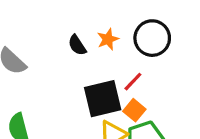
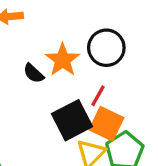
orange star: (108, 39) -> (63, 60), size x1.5
orange square: (134, 110) -> (107, 124), size x1.5

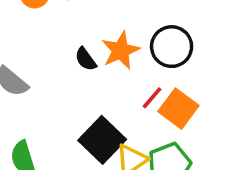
black square: (72, 120) -> (102, 140), moved, turned -30
orange square: (107, 124) -> (178, 109), moved

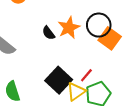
red line: (152, 98) -> (86, 75), moved
orange square: (178, 109) -> (110, 38), moved

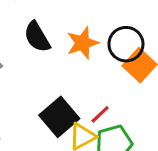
black semicircle: (48, 33) -> (37, 37), moved, size x1.5

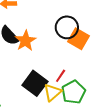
orange star: (83, 43) -> (26, 41), moved

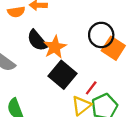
black square: (35, 83) -> (63, 75), moved

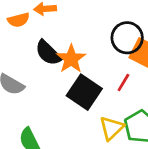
red line: (91, 88) -> (123, 83), moved

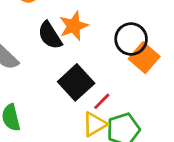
orange star: (71, 59) -> (74, 26), moved
red line: (123, 83) -> (102, 101), moved

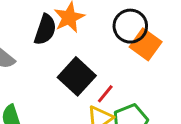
black semicircle: (50, 35) -> (45, 30), turned -124

